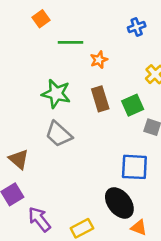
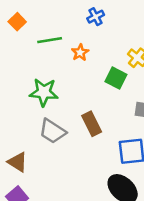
blue cross: (137, 27) -> (96, 17), moved
brown rectangle: (100, 99) -> (92, 124), moved
green square: (133, 105) -> (116, 78), moved, turned -30

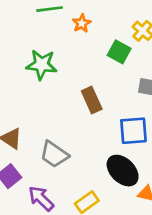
gray trapezoid: (53, 131) -> (54, 154), moved

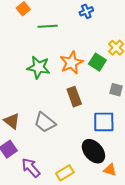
orange star: (82, 23) -> (71, 63), moved, size x1.6
gray trapezoid: (54, 154) -> (45, 122), moved

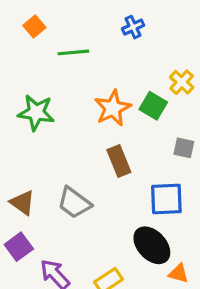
green star: (39, 67) -> (36, 113), moved

